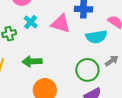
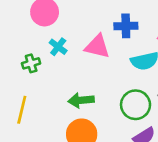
green arrow: (32, 61) -> (81, 100), moved

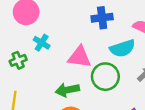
pink triangle: (97, 46) -> (79, 57), moved
green circle: (136, 105) -> (105, 77), moved

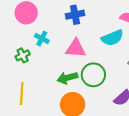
blue cross: (102, 18) -> (75, 15), moved
green circle: (105, 77) -> (93, 75), moved

